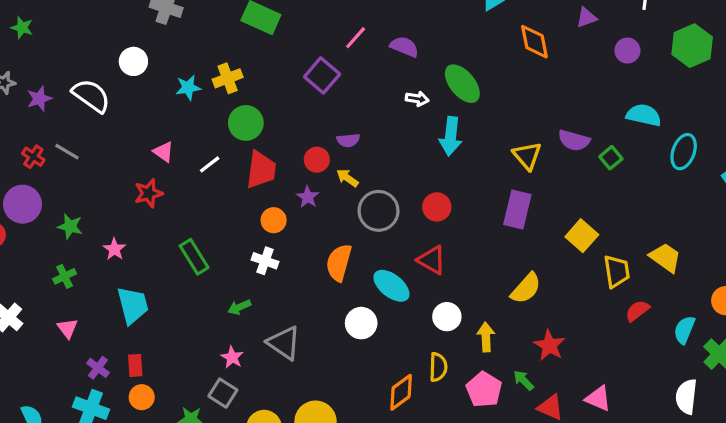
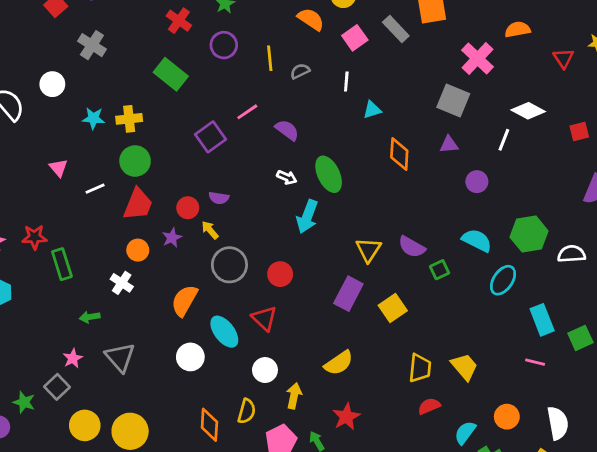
green hexagon: (692, 46) -> (529, 234), moved
red star: (148, 193) -> (34, 237), moved
yellow square: (582, 236) -> (393, 308), moved
orange diamond: (401, 392) -> (209, 425), turned -64

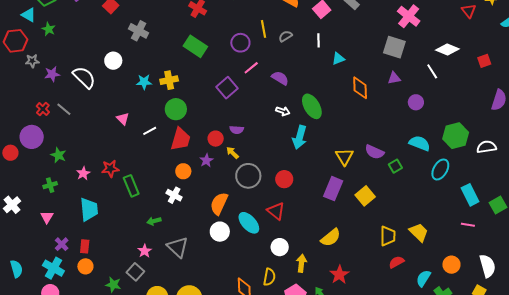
purple circle: (224, 45) -> (240, 43), moved
white line: (504, 140) -> (432, 71), turned -49
white circle: (190, 357) -> (220, 232), moved

